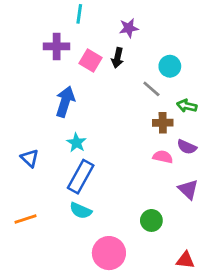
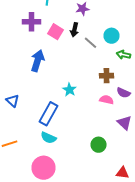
gray line: (151, 89) -> (90, 43), moved
green arrow: (187, 106) -> (124, 55), moved
cyan star: (76, 143) -> (70, 90), moved
pink circle: (109, 253) -> (44, 168), moved

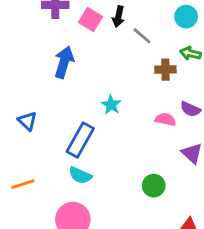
cyan circle: (112, 36) -> (186, 17), moved
brown cross: (106, 76) -> (165, 70), moved

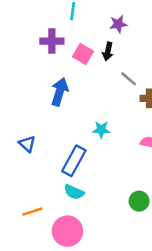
gray line: (142, 36) -> (129, 79), moved
cyan star: (111, 105) -> (101, 130), turned -30
orange line: (23, 184) -> (32, 212), moved

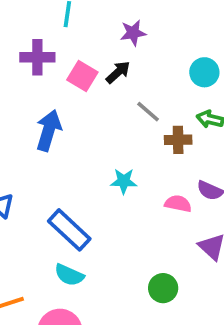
black arrow: (108, 51) -> (118, 72), turned -144
cyan star: (101, 130) -> (124, 181), moved
blue rectangle: (74, 161) -> (69, 230), turned -76

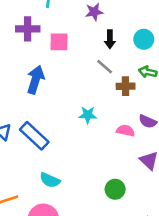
black arrow: (118, 72) -> (110, 39), moved, turned 132
pink square: (82, 76) -> (59, 42), turned -30
blue rectangle: (69, 230) -> (34, 136), moved

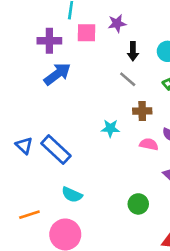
pink square: (59, 42) -> (86, 33), moved
blue arrow: (36, 80) -> (57, 74), moved, turned 36
brown cross: (126, 86) -> (142, 111), moved

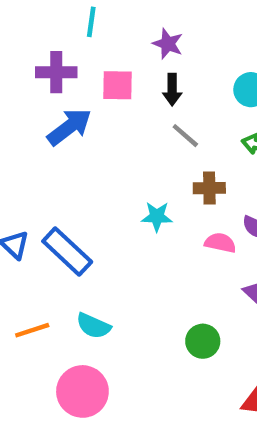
purple star: (117, 23) -> (168, 44), turned 30
pink square: (86, 33) -> (117, 85), moved
black arrow: (133, 51) -> (172, 90), moved
orange line: (29, 215) -> (32, 330), moved

